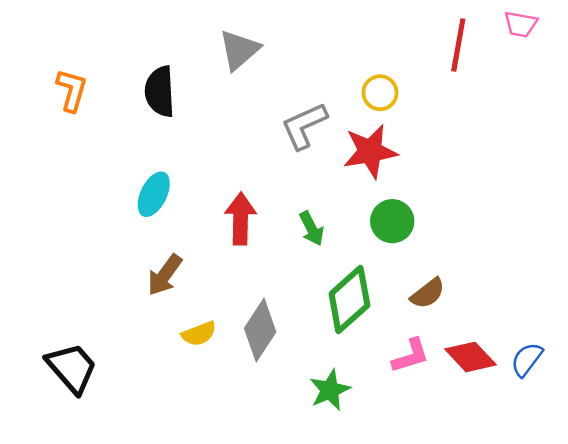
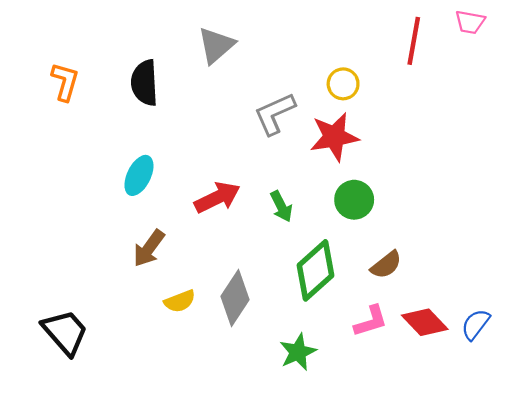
red arrow: (241, 219) -> (217, 198), turned 63

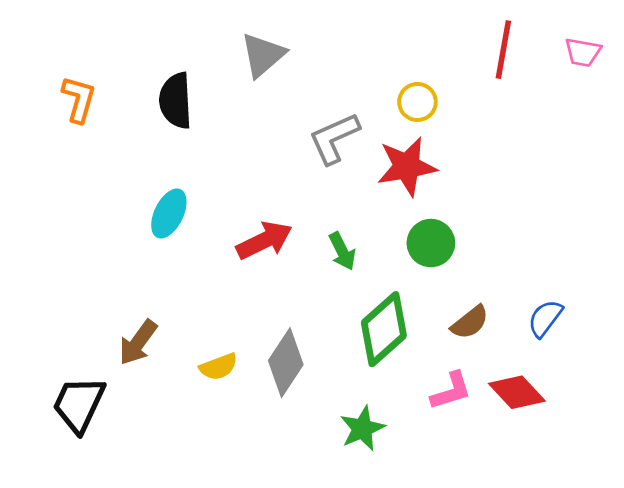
pink trapezoid: (470, 22) -> (583, 52), moved
brown arrow: (149, 248) -> (138, 343), moved
blue semicircle: (476, 324) -> (545, 318), moved
black trapezoid: (65, 332) -> (79, 404), turned -114

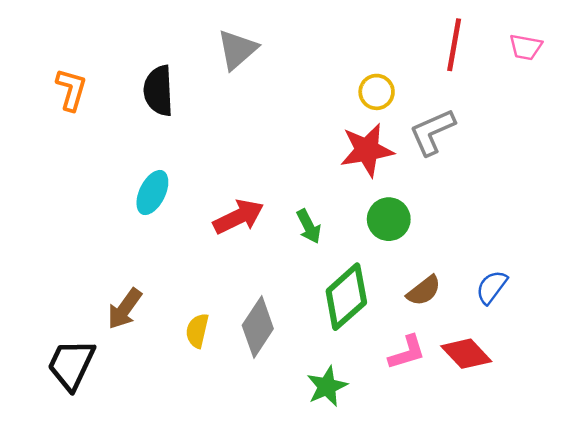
gray L-shape: (334, 138) -> (432, 132), moved
yellow semicircle: (219, 367) -> (197, 331), turned 124

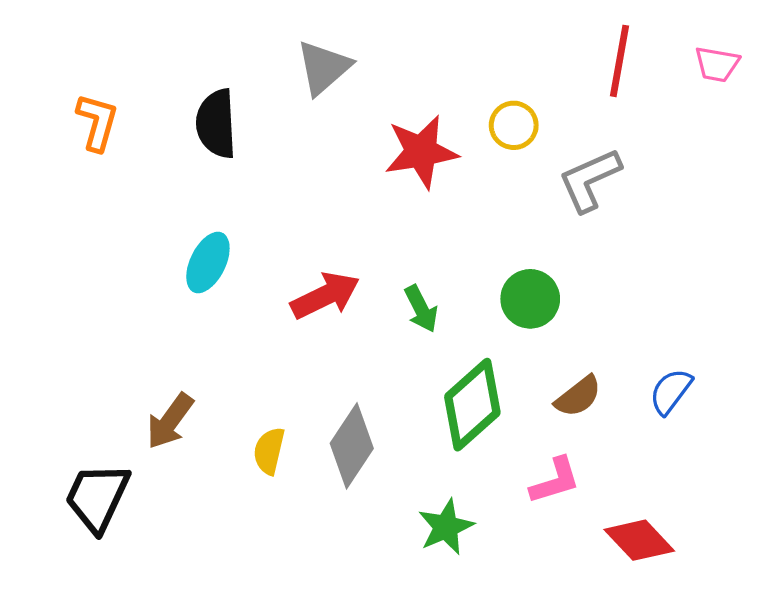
red star: (367, 150) -> (421, 152), moved
red diamond: (466, 354) -> (639, 540), moved

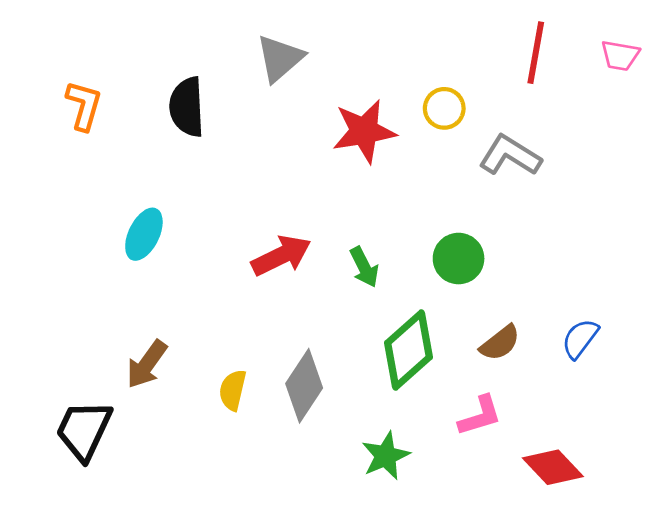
gray L-shape: (590, 180) -> (510, 156), turned 56
cyan ellipse: (208, 263) -> (144, 234), moved

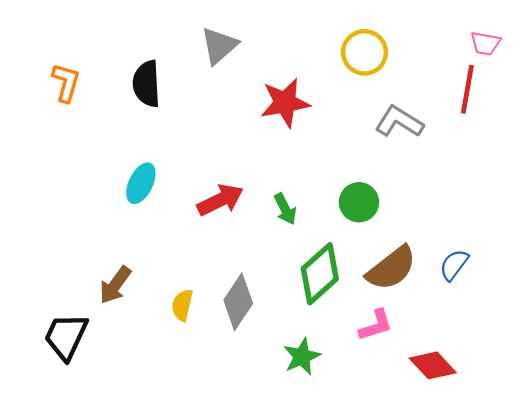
red line: (536, 53) -> (467, 89), moved
yellow circle: (444, 108) -> (365, 52), moved, size x1.4
cyan ellipse: (144, 234) -> (141, 183), moved
brown semicircle: (500, 343) -> (391, 268), size x1.6

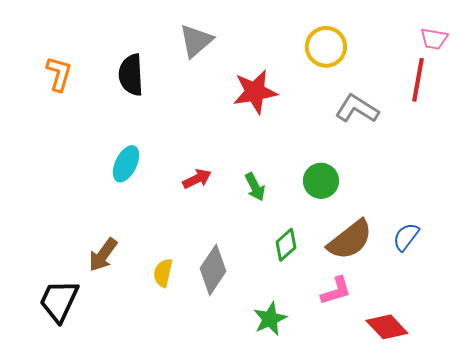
red arrow: (220, 200) -> (197, 179), size x0.7
green diamond: (320, 274) -> (286, 245), size x0.6

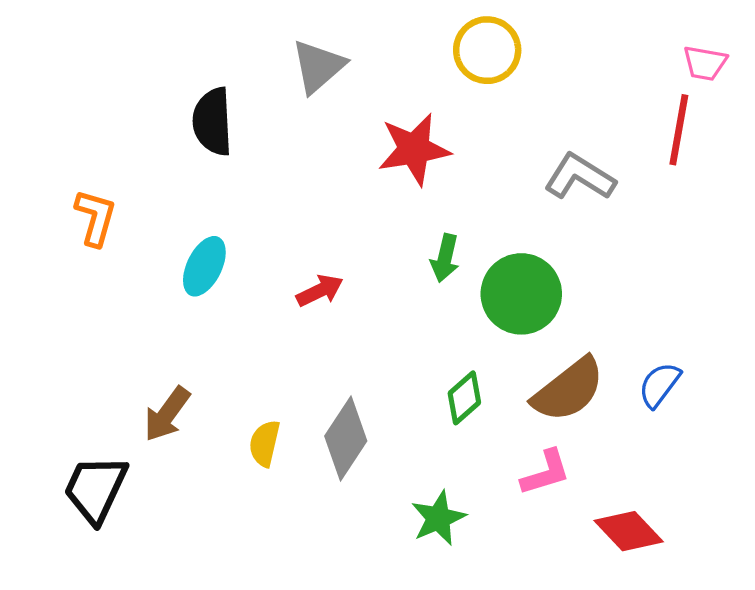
yellow circle: (326, 47) -> (487, 50), moved
orange L-shape: (59, 74) -> (96, 218), moved
green circle: (321, 181) -> (521, 294), size x1.4
green arrow: (255, 187) -> (445, 258), moved, turned 40

